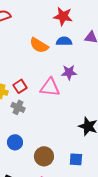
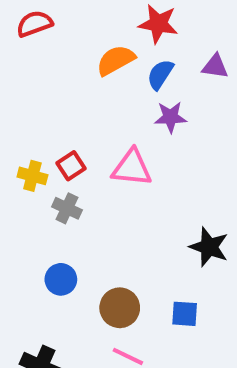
blue semicircle: (64, 41) -> (160, 74), turned -56
orange semicircle: (39, 45) -> (116, 60), moved, turned 120
purple star: (69, 72) -> (170, 117), moved

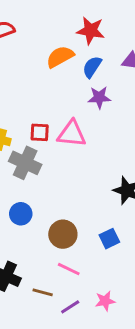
red square: (71, 166) -> (40, 132), moved, turned 36
gray cross: (67, 208) -> (25, 163), size x1.5
blue square: (185, 314) -> (109, 239), turned -30

